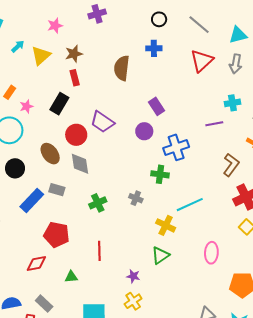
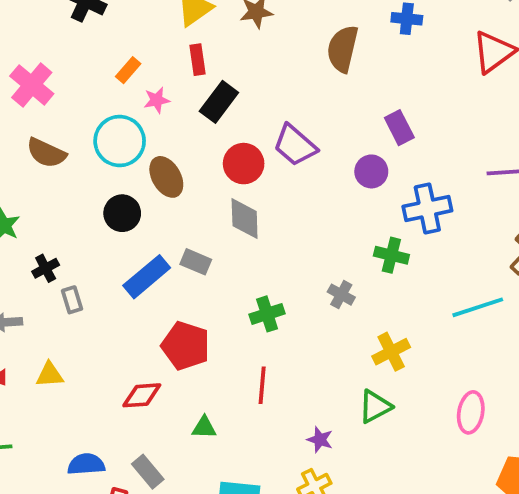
red rectangle: (75, 78) -> (198, 60), moved
brown ellipse: (50, 154) -> (166, 177), moved
green cross: (98, 203) -> (267, 314), moved
cyan line: (190, 205) -> (478, 307), moved
yellow cross: (166, 225) -> (391, 352), turned 30

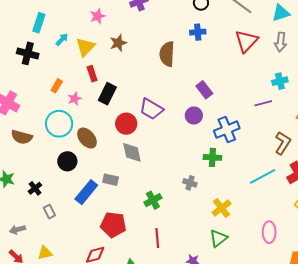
black cross: (46, 268) -> (35, 188), moved

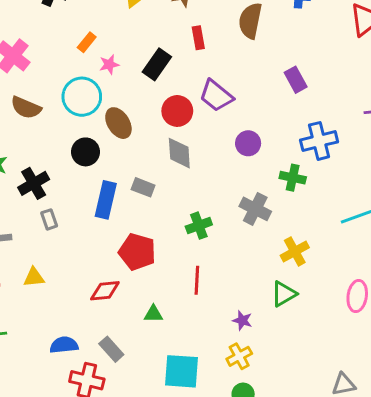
red rectangle: (92, 74) -> (198, 38), moved
purple circle: (194, 115) -> (248, 143), moved
gray cross: (190, 183) -> (255, 209), size x1.5
black cross: (35, 188) -> (34, 183), size x1.5
blue rectangle: (86, 192) -> (106, 200), turned -35

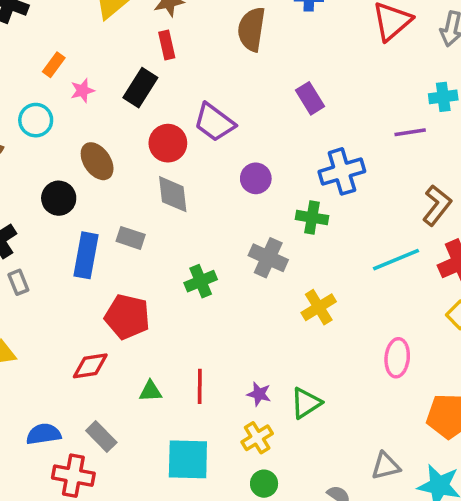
red rectangle: (198, 38) -> (167, 45), moved
cyan circle: (82, 97) -> (36, 120), moved, size x0.7
red line: (197, 280) -> (200, 386), moved
green triangle: (284, 294) -> (306, 403), moved

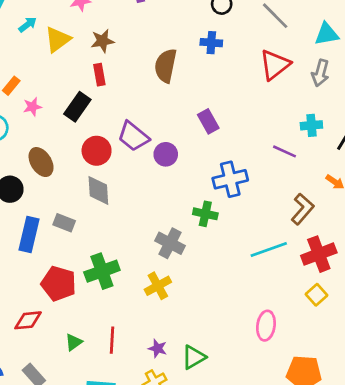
purple line: (410, 132) -> (285, 151), turned 30
purple circle: (256, 178) -> (166, 154), moved
green cross: (201, 281) -> (102, 271), moved, size x1.4
yellow cross: (319, 307) -> (158, 286), moved
green triangle: (150, 391) -> (74, 342), turned -36

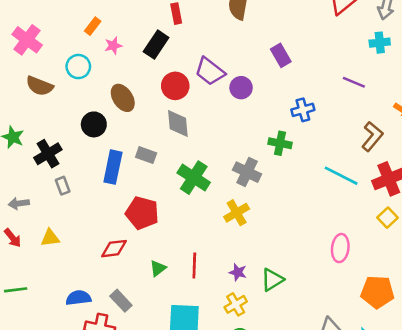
cyan cross: (311, 125) -> (380, 43), moved
blue cross: (230, 179) -> (303, 110), size x0.7
cyan line: (269, 250) -> (341, 176), turned 48
green cross: (102, 271) -> (194, 178), moved, turned -36

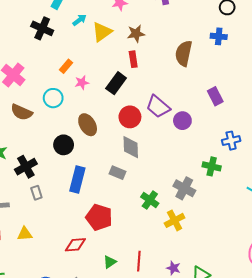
gray rectangle: (146, 155) -> (118, 173), moved
green cross: (194, 178) -> (150, 200), moved, size x0.7

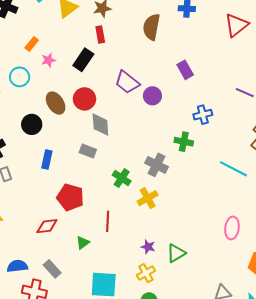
red circle: (130, 117) -> (84, 99), moved
blue rectangle: (77, 180) -> (47, 159), size x0.7
red line: (139, 261) -> (108, 221), moved

